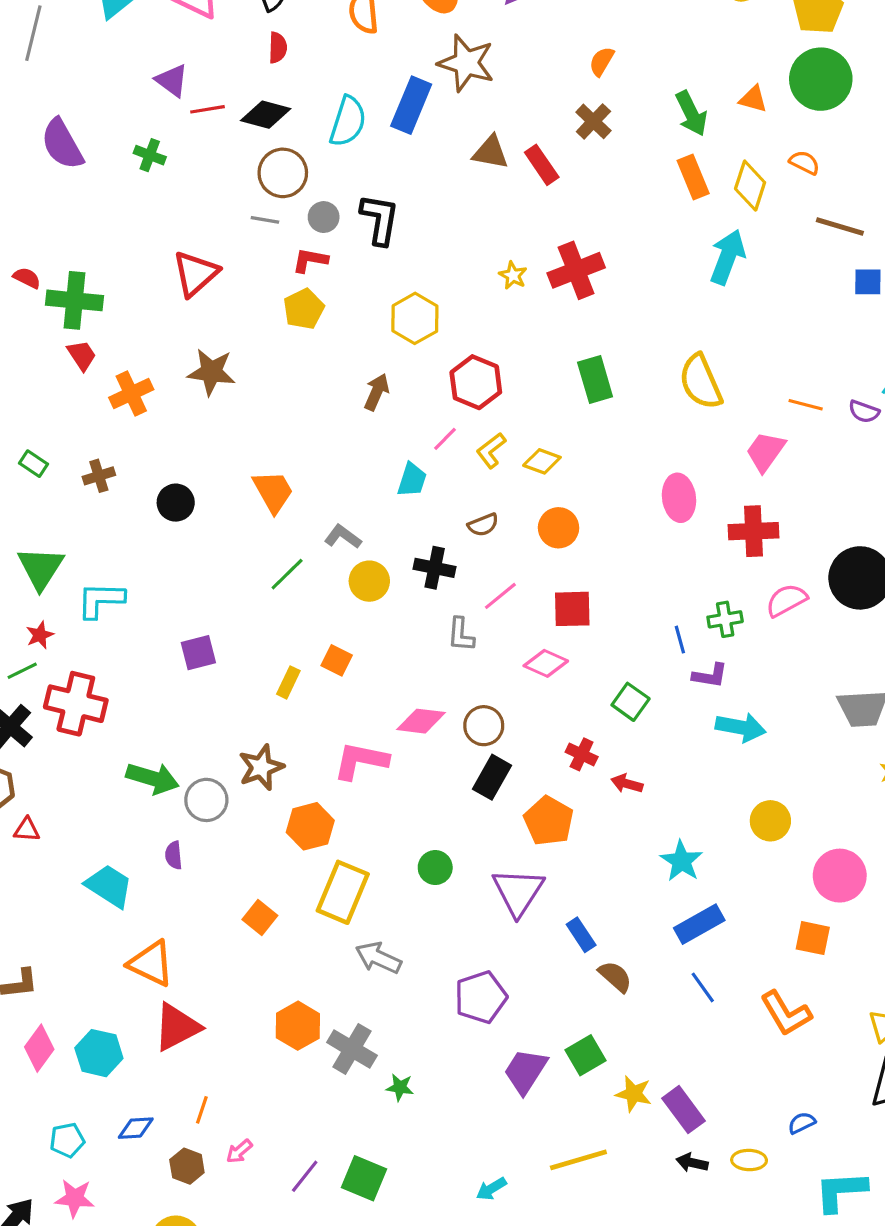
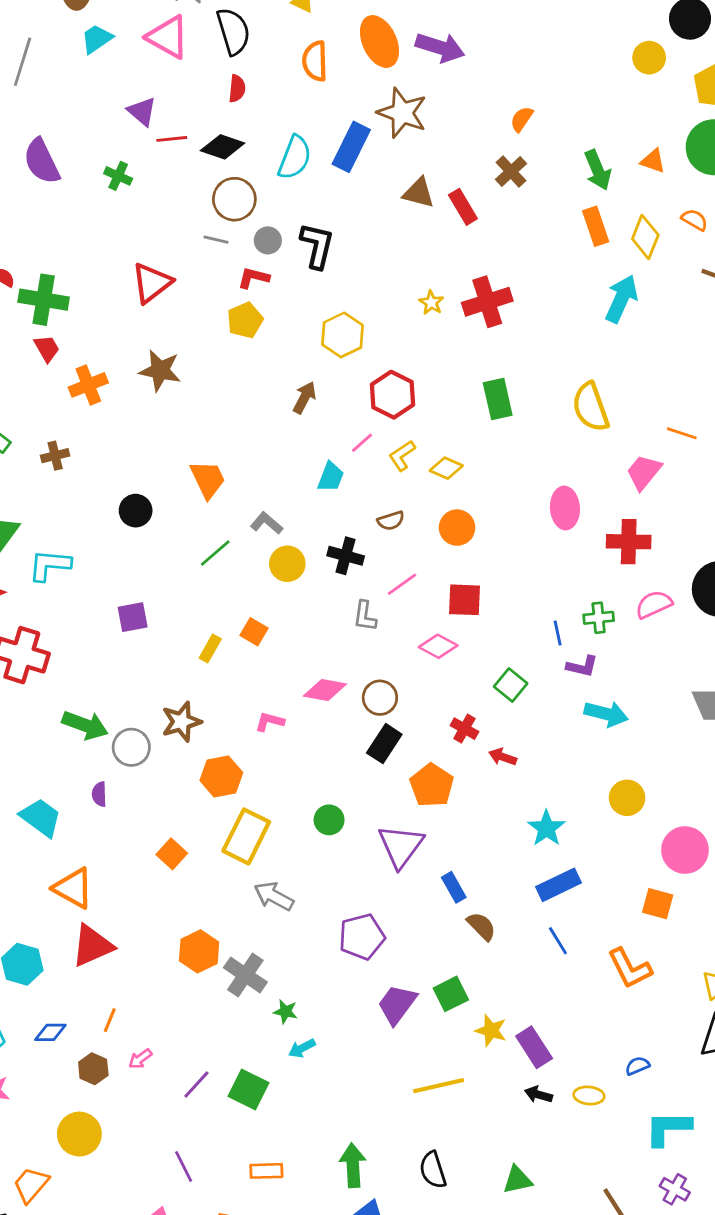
black circle: (176, 503) -> (136, 511), moved
pink L-shape: (361, 761) -> (270, 722), size x0.6
cyan arrow: (491, 1189) -> (302, 1048), moved

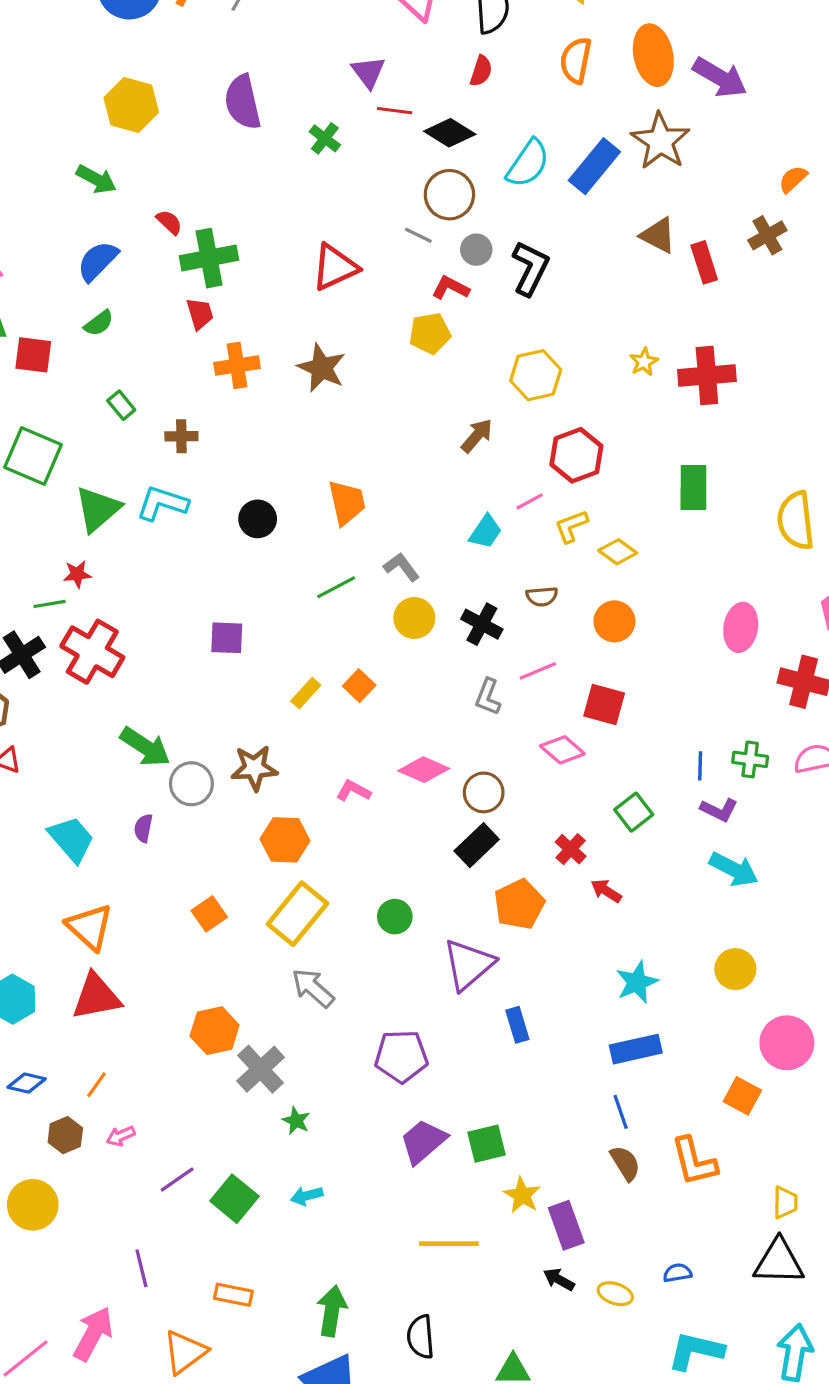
green cross: (44, 300) -> (209, 258), turned -33
cyan L-shape: (50, 565) -> (162, 503), moved
brown semicircle: (481, 926) -> (625, 1163), moved
cyan arrow: (302, 1048) -> (307, 1196), moved

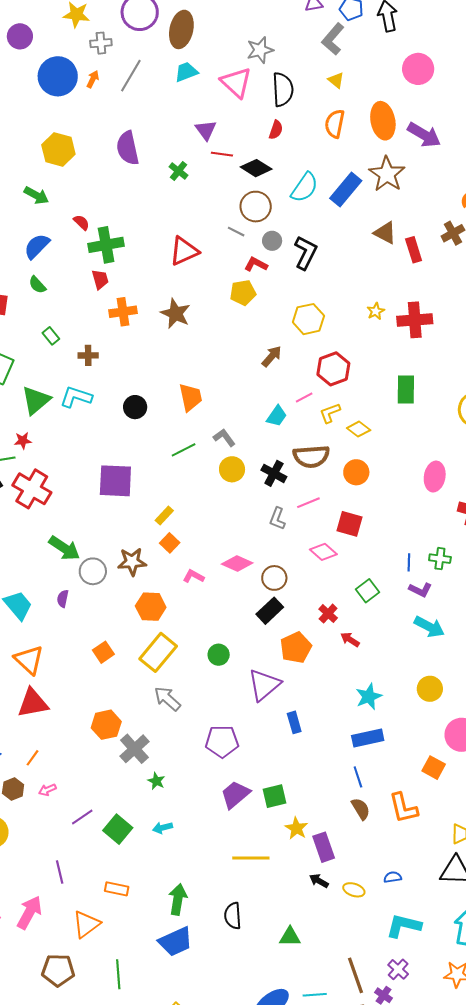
green semicircle: (99, 323) -> (37, 285), turned 84
brown semicircle: (542, 596) -> (311, 456), size x1.8
purple square: (227, 638) -> (115, 481), size x1.6
orange square: (359, 686) -> (170, 543), moved

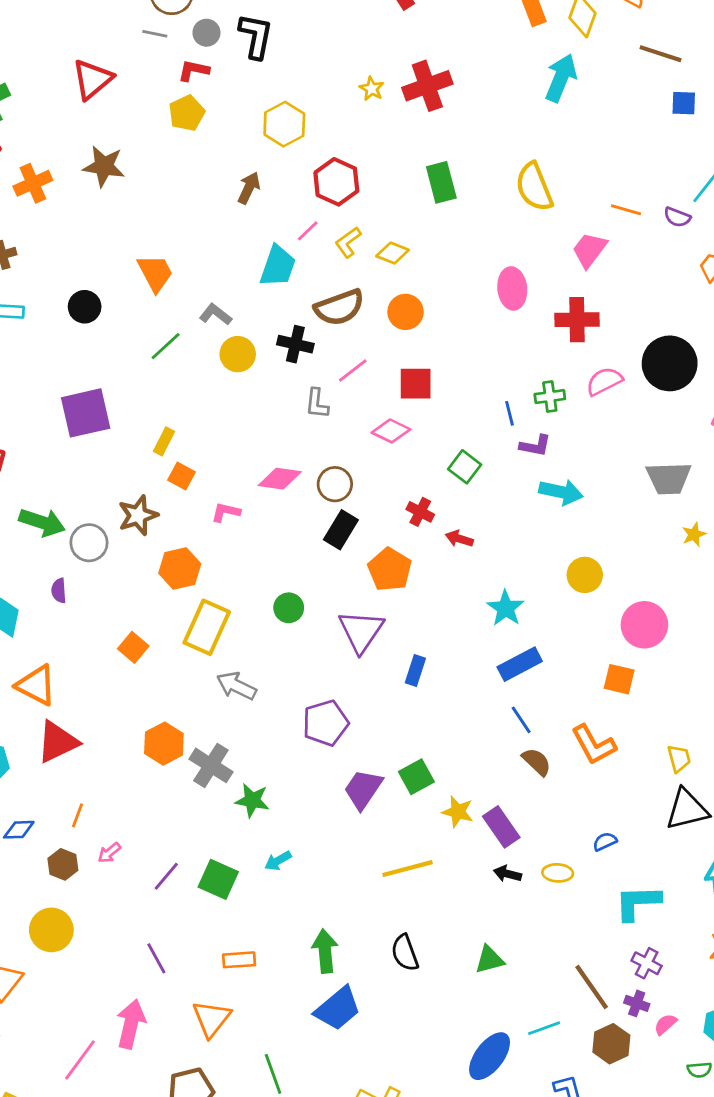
cyan trapezoid: (277, 416) -> (278, 266), size x1.4
blue rectangle: (294, 722) -> (415, 670), turned 50
green star: (156, 781) -> (252, 800), size x1.4

